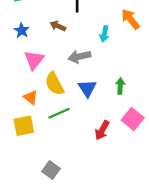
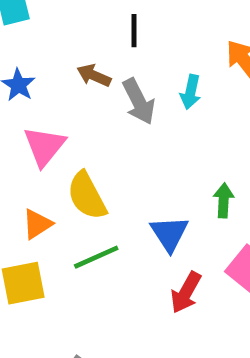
gray arrow: (79, 57) -> (139, 101), moved, turned -105
blue triangle: (87, 88) -> (169, 234), moved
orange triangle: (31, 97) -> (37, 224), turned 49

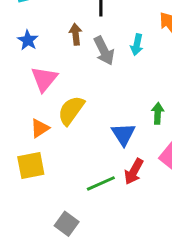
brown arrow: (94, 75) -> (76, 34), turned 60
yellow semicircle: (87, 196) -> (71, 110), turned 64
green line: (96, 257) -> (101, 183), moved

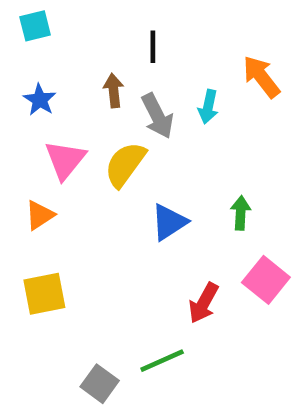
yellow semicircle: (71, 110) -> (125, 164), moved
orange triangle: (40, 128) -> (40, 215), moved
blue triangle: (123, 134) -> (169, 222), moved, turned 30
green line: (101, 183) -> (162, 361), moved

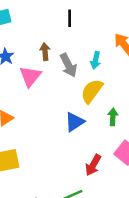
black line: (153, 47) -> (70, 18), moved
pink triangle: (65, 160) -> (30, 76), moved
yellow semicircle: (125, 164) -> (92, 91), moved

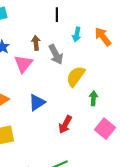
cyan arrow: (96, 60) -> (77, 35), moved
blue triangle: (75, 122) -> (37, 103), moved
red arrow: (93, 165) -> (65, 125), moved

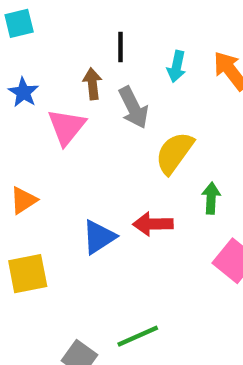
black line: (57, 15) -> (120, 47), moved
blue triangle: (37, 103) -> (99, 237), moved
red arrow: (65, 125) -> (153, 224), moved, turned 60

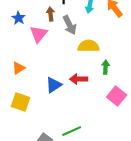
yellow semicircle: (174, 153) -> (89, 46), turned 55
yellow square: (28, 274) -> (21, 102), turned 30

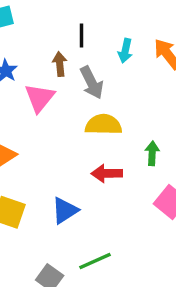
yellow semicircle: (89, 46) -> (103, 125), moved
blue triangle: (54, 85) -> (65, 210), moved

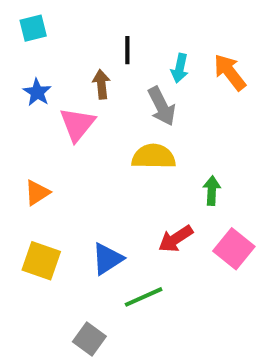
gray arrow: (92, 83) -> (162, 106), moved
red arrow: (107, 173) -> (176, 239), moved, turned -32
green line: (95, 261) -> (144, 297), moved

